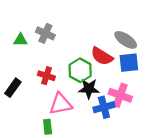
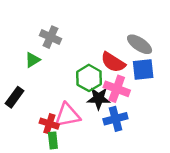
green triangle: (20, 40) -> (32, 60), moved, turned -32
red cross: (46, 76) -> (49, 124), moved
pink cross: (120, 95) -> (117, 89), moved

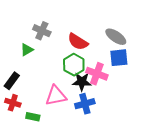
red semicircle: (113, 62) -> (78, 42), moved
blue cross: (115, 119) -> (85, 104), moved
red cross: (49, 124) -> (13, 103), moved
green rectangle: (53, 140) -> (33, 117), moved, turned -72

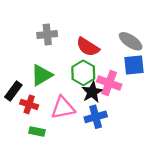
gray cross: (42, 31) -> (47, 35), turned -30
green triangle: (27, 50) -> (42, 75), moved, size x1.5
black star: (82, 82) -> (92, 92), turned -30
red cross: (13, 103) -> (29, 104), moved

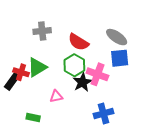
red cross: (29, 104) -> (21, 72), moved
pink triangle: (63, 108) -> (56, 96), size x0.6
blue cross: (96, 117) -> (104, 113), moved

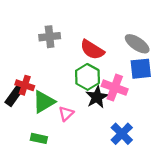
green triangle: (37, 67) -> (44, 102), moved
pink triangle: (56, 96) -> (66, 114), turned -32
blue cross: (104, 113) -> (122, 134), turned -30

